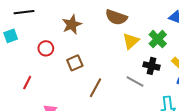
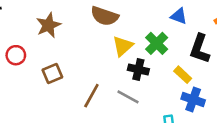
black cross: (152, 66) -> (138, 70), moved
brown line: (96, 88) -> (91, 96), moved

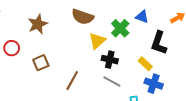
green cross: (157, 43) -> (120, 28), moved
gray line: (128, 97) -> (112, 82), moved

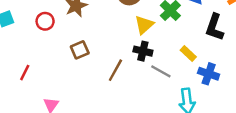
red circle: (12, 48) -> (45, 21), moved
black cross: (110, 60) -> (143, 51), moved
yellow rectangle: (145, 64) -> (188, 53), moved

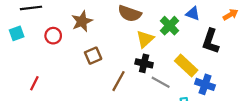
brown square: (80, 50) -> (93, 56), moved
yellow rectangle: (188, 53) -> (186, 66), size x1.5

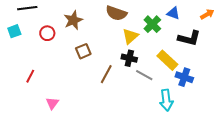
black L-shape: (211, 41) -> (189, 38), turned -95

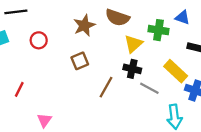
brown star: (73, 20) -> (84, 25), moved
green cross: (152, 24) -> (158, 30), turned -36

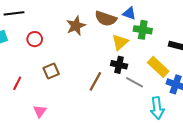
blue triangle: (182, 17) -> (129, 13), moved
brown square: (80, 61) -> (51, 71), moved

